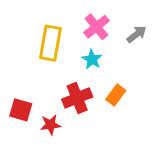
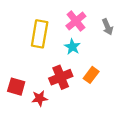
gray arrow: (137, 34) -> (108, 27), turned 105

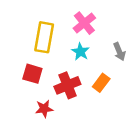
gray arrow: (108, 27) -> (119, 52), moved
red square: (16, 87) -> (32, 74), moved

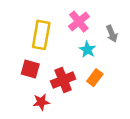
cyan star: (80, 52) -> (87, 50), moved
gray arrow: (119, 52) -> (112, 34), moved

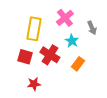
red cross: (63, 80) -> (50, 55), moved, turned -36

